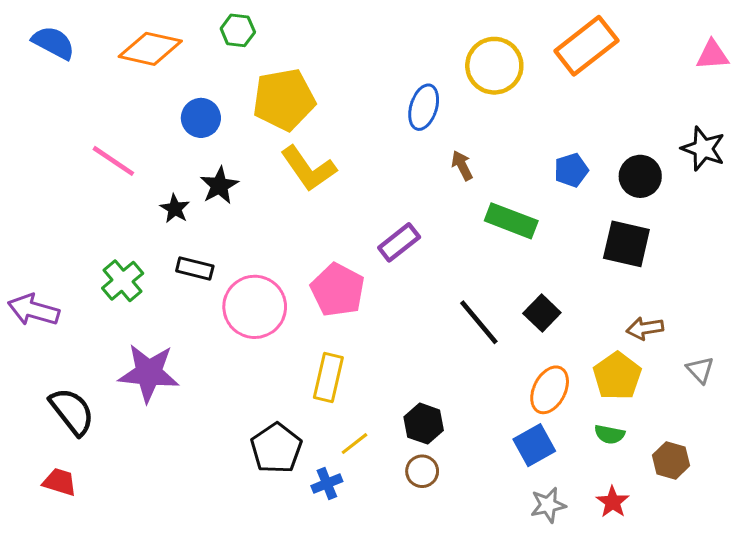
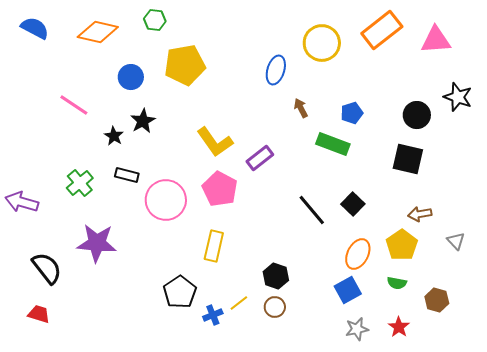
pink triangle: (712, 55) -> (436, 40), moved, size x1.4
yellow L-shape: (308, 169) -> (215, 142), moved
blue pentagon: (571, 170) -> (352, 113), moved
yellow line: (355, 444) -> (239, 303), moved

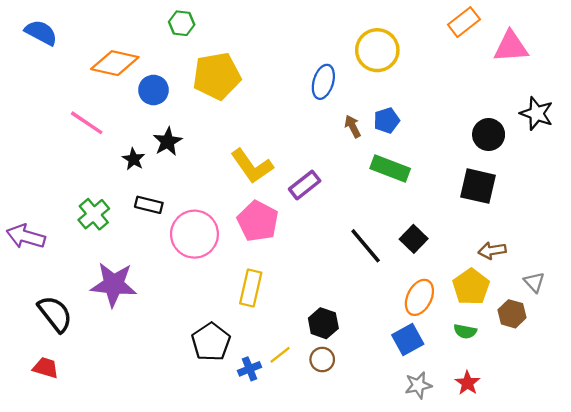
orange rectangle: (382, 30) -> (464, 22), moved, size x0.7
orange diamond: (98, 32) -> (115, 63), moved
blue pentagon: (352, 113) -> (387, 120), moved
brown hexagon: (437, 300) -> (512, 314), moved

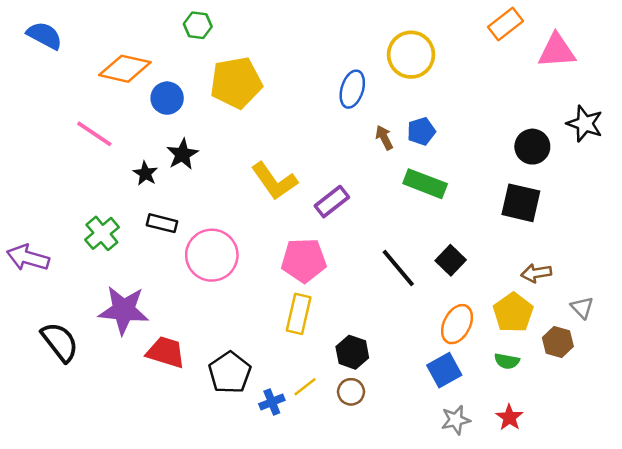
pink pentagon: (258, 221) -> (304, 260), moved, turned -30
yellow rectangle: (251, 288) -> (299, 314), moved
red trapezoid: (46, 368) -> (166, 352), moved, size x1.4

